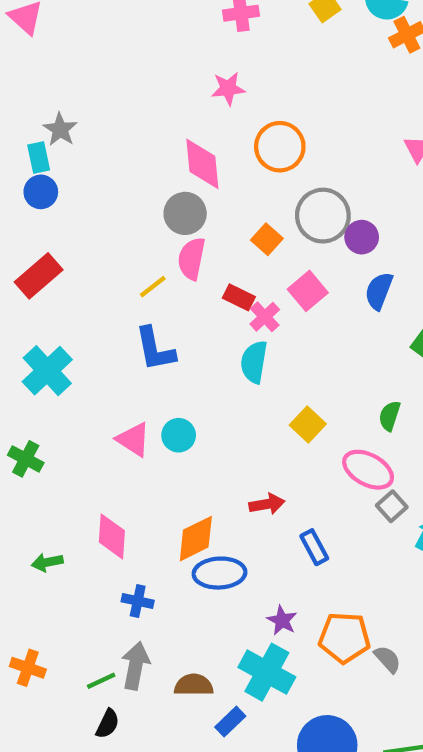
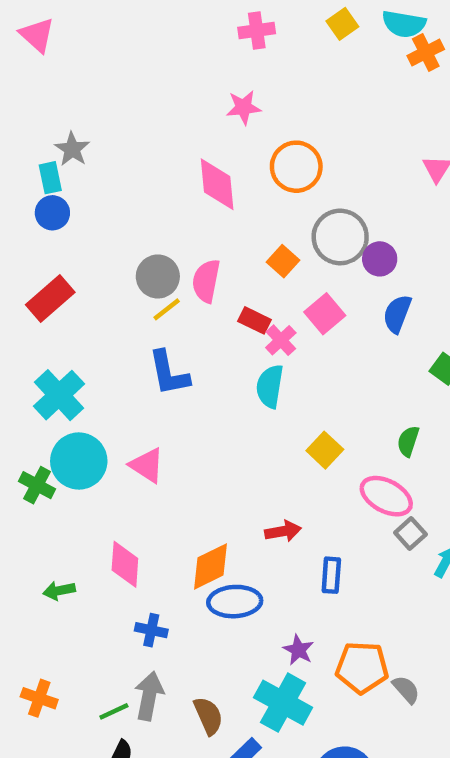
gray circle: (185, 213) -> (158, 276), moved
cyan circle: (179, 435) -> (79, 461), moved, size x1.6
blue rectangle: (314, 547) -> (331, 575), turned 32
brown semicircle: (194, 685) -> (208, 716), turned 66

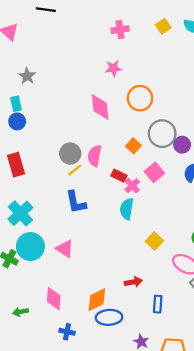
gray star: (72, 149) -> (27, 76), moved
red rectangle: (50, 298) -> (16, 165), turned -65

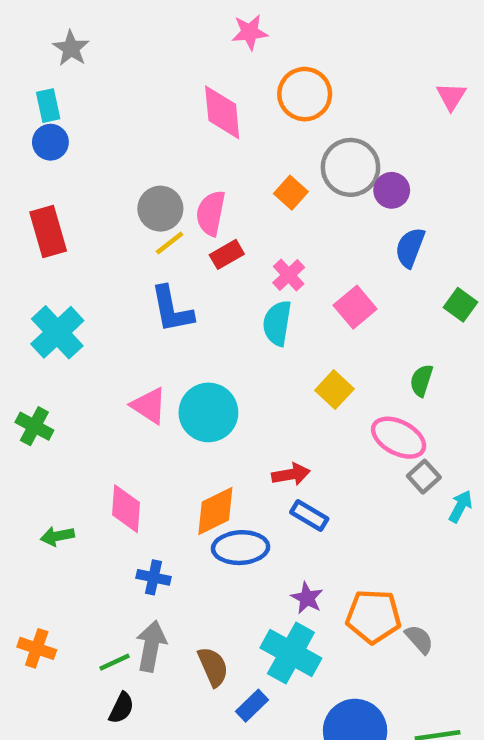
pink square: (154, 172) -> (355, 307), moved
red rectangle: (119, 176) -> (227, 254), moved, turned -56
cyan circle: (30, 247) -> (208, 412), moved
blue rectangle: (158, 304) -> (309, 516), moved, turned -63

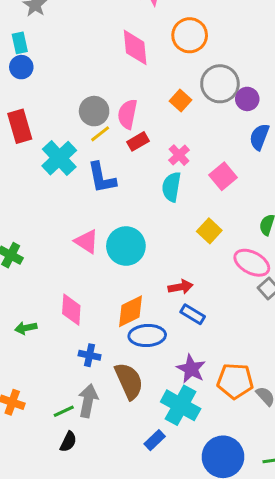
cyan cross: (57, 332) -> (59, 158), moved
purple star: (307, 598) -> (191, 369), size x1.4
brown semicircle: (213, 667) -> (129, 381), moved, size x1.4

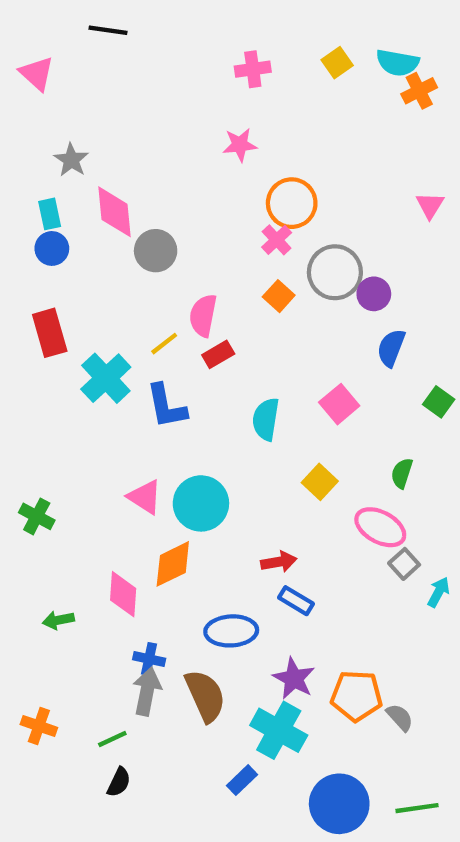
pink diamond: (135, 47) -> (115, 212), moved
gray circle: (94, 111) -> (156, 251), moved
pink cross: (179, 155) -> (277, 240), moved
orange diamond: (130, 311) -> (173, 564), moved
gray arrow: (88, 401) -> (147, 691), moved

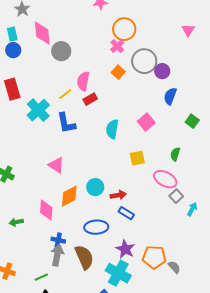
yellow square: (320, 482) -> (137, 158), turned 35
cyan circle: (201, 503) -> (95, 187), moved, size x0.7

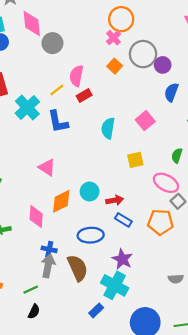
orange pentagon: (154, 257) -> (160, 222), moved
gray semicircle: (174, 267) -> (176, 279), turned 128

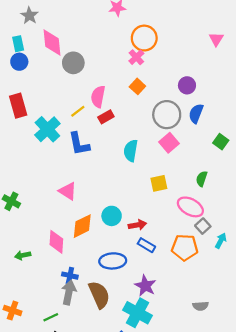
gray circle: (143, 54) -> (167, 115), moved

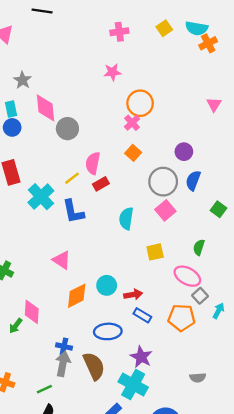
pink diamond: (56, 242) -> (32, 312), moved
green arrow: (23, 255) -> (16, 326), turned -42

